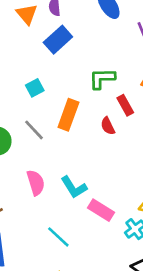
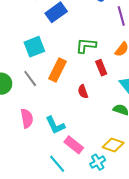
cyan square: (35, 88) -> (34, 47), size x1.5
red semicircle: (108, 126) -> (83, 92), moved
cyan line: (58, 237) -> (57, 164), moved

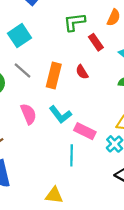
orange rectangle: (58, 70) -> (54, 75), moved
cyan line: (57, 164) -> (72, 155), turned 54

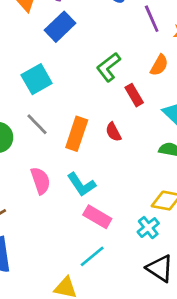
green L-shape: (74, 22) -> (108, 67), turned -35
pink rectangle: (85, 131) -> (97, 217), moved
cyan line: (72, 155) -> (92, 256), moved, turned 45

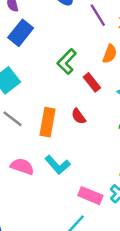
pink semicircle: (40, 181) -> (22, 166), turned -45
pink rectangle: (97, 217) -> (90, 196), moved

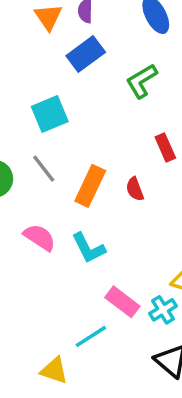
green L-shape: (67, 62) -> (142, 81), moved

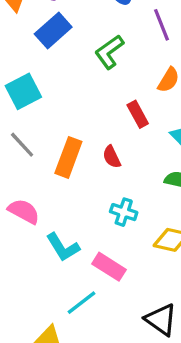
cyan L-shape: (89, 248) -> (63, 247), moved
cyan cross: (163, 310) -> (124, 212), moved, turned -35

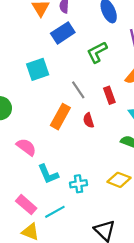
gray line: (22, 145) -> (78, 90), moved
cyan cross: (124, 212) -> (78, 184), moved, turned -35
pink rectangle: (109, 267) -> (26, 205), moved

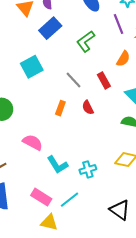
orange rectangle: (60, 117) -> (60, 108), size x0.6

